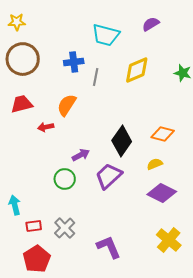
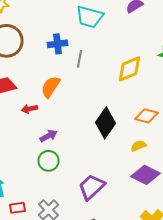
yellow diamond: (137, 70) -> (130, 69), moved
purple arrow: (81, 155) -> (48, 136), moved
purple trapezoid: (109, 176) -> (92, 187), moved

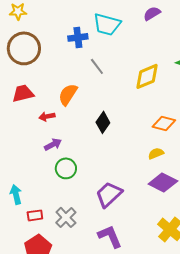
blue cross: (58, 44) -> (78, 37), moved
gray line: (80, 59) -> (97, 66), turned -48
black diamond: (106, 123) -> (103, 122), moved, size x0.7
purple arrow: (48, 136) -> (53, 144), moved

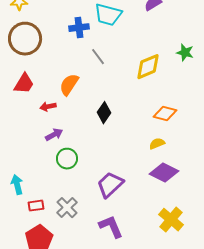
red trapezoid: (23, 93) -> (24, 84), turned 135

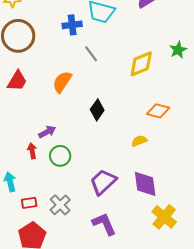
green star: (185, 53) -> (178, 50), turned 30
red arrow: (48, 107) -> (32, 151), moved, turned 91
yellow semicircle: (157, 144) -> (139, 141), moved
purple diamond: (164, 173) -> (145, 184), moved, turned 56

